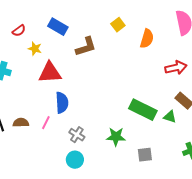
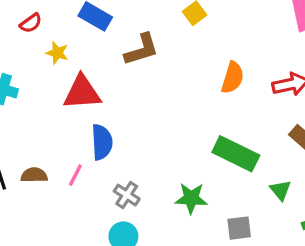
orange semicircle: (147, 39) -> (232, 78), moved
green triangle: (170, 117) -> (280, 190), moved, turned 32

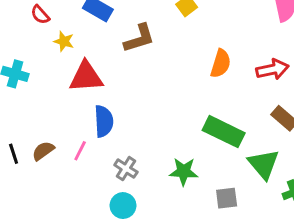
red semicircle: (31, 23) -> (40, 15), turned 84
brown semicircle: (34, 175) -> (43, 151), turned -35
green triangle: (280, 190) -> (264, 164), size x1.6

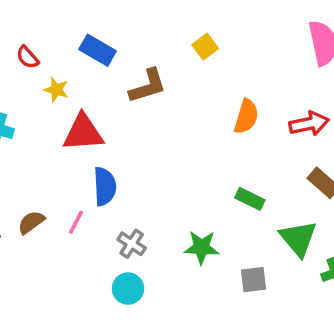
green rectangle: (224, 132) -> (250, 199), size x0.6

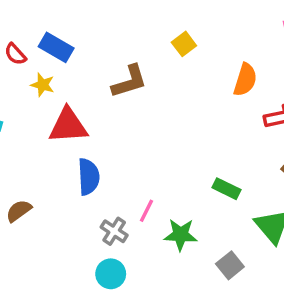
blue rectangle: (98, 50) -> (56, 47), moved
orange semicircle: (246, 117) -> (245, 80), moved
pink line: (76, 222) -> (146, 211), moved
gray square: (253, 280) -> (230, 265), turned -32

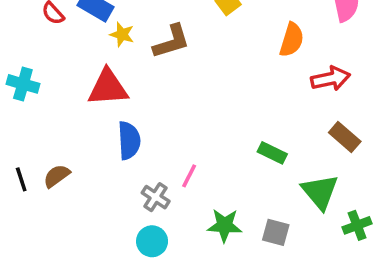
yellow star: (43, 85) -> (122, 34), moved
green star: (181, 235) -> (224, 225), moved
gray square: (230, 265) -> (276, 232), turned -36

